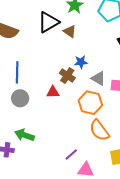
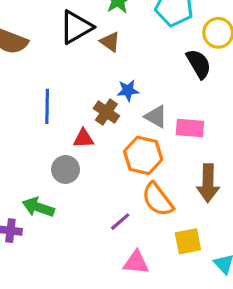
blue line: (17, 72) -> (47, 106), moved
gray circle: (20, 98) -> (66, 169), moved
purple line: (71, 154) -> (120, 222), moved

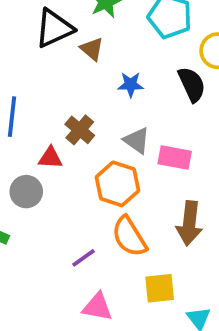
blue star: (128, 90) -> (131, 85), moved

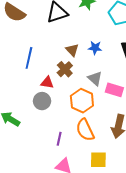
brown triangle: (92, 49) -> (72, 50), moved
gray circle: (26, 192) -> (42, 101), moved
purple line: (84, 258) -> (59, 139), turned -48

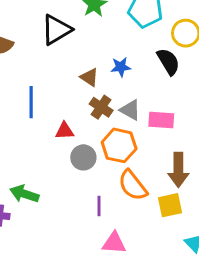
brown cross: (65, 69) -> (101, 107), moved
gray circle: (42, 101) -> (83, 157), moved
yellow square: (98, 160) -> (170, 205), moved

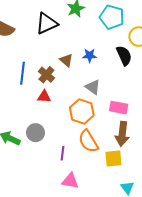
brown cross: (101, 107) -> (46, 75), moved
pink rectangle: (161, 120) -> (119, 108), moved
gray circle: (83, 157) -> (36, 133), moved

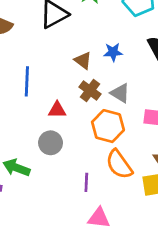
brown cross: (46, 75) -> (90, 91), moved
gray circle: (36, 133) -> (51, 143), moved

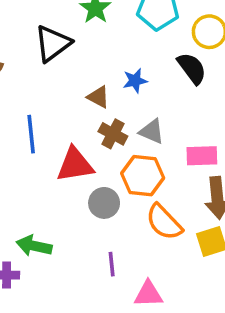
red triangle: (57, 110) -> (75, 165), size x1.6
gray circle: (51, 143) -> (104, 203), moved
purple line: (86, 182) -> (112, 264), moved

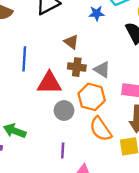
blue star: (135, 81) -> (97, 13), moved
brown cross: (113, 134) -> (77, 67), turned -30

